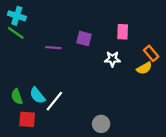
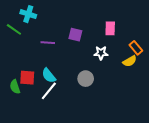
cyan cross: (17, 16) -> (28, 14), moved
cyan semicircle: (37, 95) -> (49, 76), moved
red square: (27, 119) -> (27, 78), moved
gray circle: (101, 124) -> (86, 79), moved

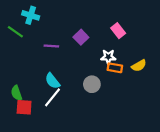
pink rectangle: (110, 28) -> (118, 31), turned -40
purple square: (75, 35) -> (81, 37), turned 32
orange rectangle: (136, 48) -> (115, 68), moved, turned -40
red square: (27, 78) -> (24, 107), moved

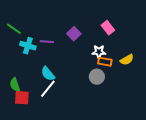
cyan cross: (31, 15) -> (28, 46), moved
gray circle: (92, 84) -> (97, 77), moved

